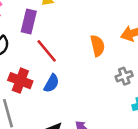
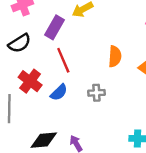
orange semicircle: (98, 46) -> (115, 56), moved
gray cross: (124, 76) -> (96, 93), moved

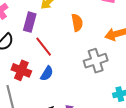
orange semicircle: (115, 56) -> (77, 23), moved
gray cross: (96, 93) -> (96, 61), moved, size x1.6

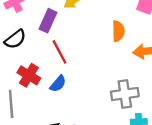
orange semicircle: (77, 23) -> (118, 31), moved
gray cross: (96, 61) -> (125, 94), moved

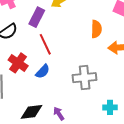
gray cross: (125, 94) -> (85, 78), moved

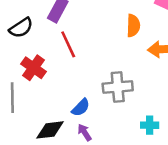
blue semicircle: (43, 71) -> (81, 108), moved

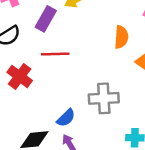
red line: (68, 44) -> (55, 54), turned -68

